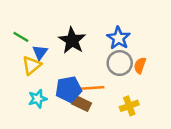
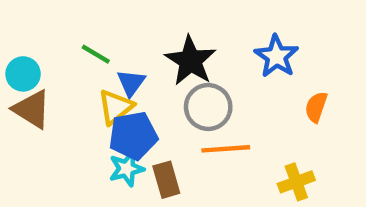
gray circle: (120, 63) -> (208, 107), moved
blue pentagon: (69, 89) -> (133, 136), moved
brown rectangle: (82, 103) -> (166, 180), moved, turned 48

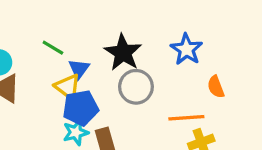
yellow triangle: (116, 107) -> (68, 87), turned -44
orange semicircle: (316, 107) -> (216, 87), turned -40
orange line: (226, 149) -> (186, 118), moved

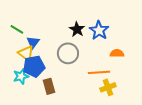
black star: (123, 53) -> (77, 29), moved, size x0.7
orange semicircle: (216, 87) -> (117, 53), turned 112
cyan star: (76, 132) -> (21, 76), moved

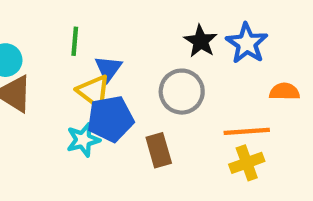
green line: (17, 29) -> (75, 41), turned 64
brown rectangle: (49, 86) -> (159, 150), moved
yellow cross: (108, 87) -> (247, 163), moved

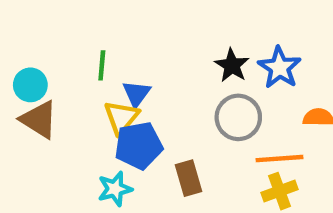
yellow triangle: (94, 92) -> (121, 117), turned 33
gray circle: (182, 92) -> (238, 117), moved
cyan star: (83, 140) -> (115, 189), moved

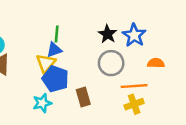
green line: (102, 65) -> (57, 34), moved
blue triangle: (136, 94) -> (54, 50), turned 35
blue pentagon: (139, 146) -> (55, 79), turned 30

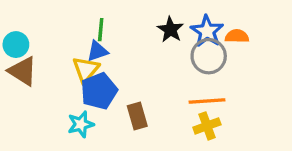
gray circle: (111, 63) -> (209, 56), moved
orange semicircle: (156, 63) -> (237, 36), moved
blue pentagon: (55, 79) -> (99, 91), turned 30

